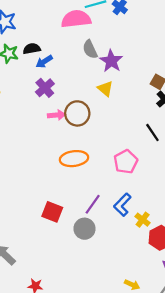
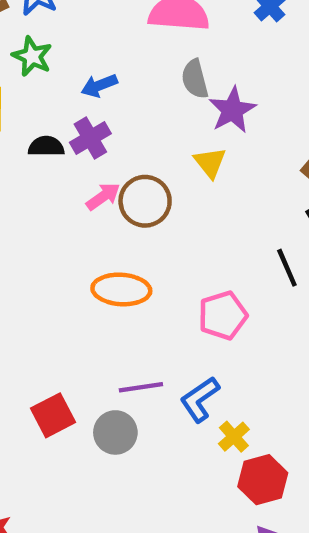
black semicircle: (32, 49) -> (46, 146), moved
pink arrow: (56, 115) -> (103, 196), turned -42
purple line: (93, 204) -> (141, 387), turned 35
red square: (52, 212) -> (53, 415), moved, turned 30

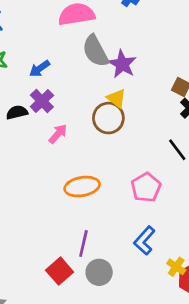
gray semicircle: (195, 79) -> (95, 51), size x1.4
brown circle: (145, 201) -> (108, 118), moved
purple line: (141, 387) -> (83, 244), moved, turned -55
yellow cross: (234, 437) -> (176, 267), moved

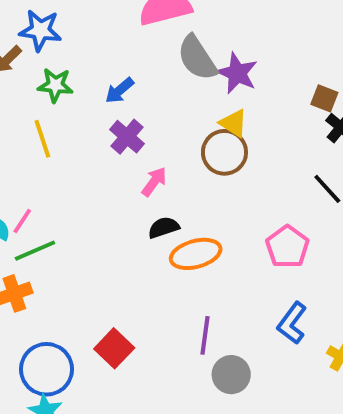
black semicircle: (17, 112) -> (164, 228), moved
red square: (60, 271) -> (114, 348), moved

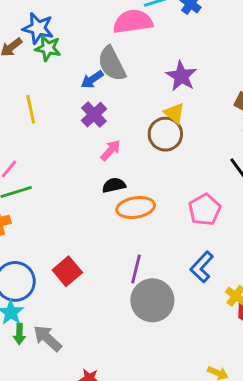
gray semicircle: (197, 58) -> (112, 64), moved
green star: (55, 85) -> (48, 48), moved
gray circle: (231, 375) -> (152, 300), size x1.5

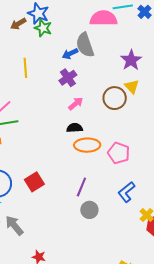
yellow triangle: (174, 113) -> (132, 86), moved
pink pentagon: (205, 210) -> (119, 153), moved, turned -30
gray circle: (152, 300) -> (89, 210), size x0.6

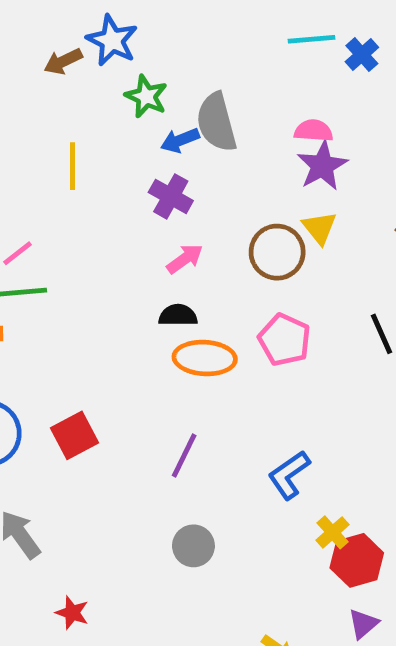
pink semicircle: (104, 18) -> (314, 131), moved, size x0.6
green star: (43, 28) -> (146, 96), moved
purple cross: (68, 78) -> (171, 196), turned -30
pink pentagon: (119, 153) -> (284, 340), moved
gray circle: (89, 210) -> (193, 546), moved

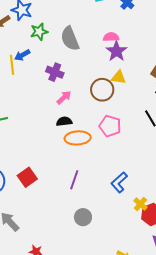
green star: (146, 96) -> (39, 32), turned -30
blue arrow: (180, 140) -> (22, 55), moved
yellow triangle: (319, 228) -> (119, 77), turned -35

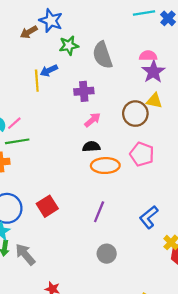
purple cross: (55, 72) -> (84, 91), turned -30

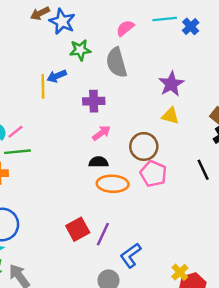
brown arrow: (29, 32) -> (40, 13), moved
pink semicircle: (148, 56) -> (125, 28), moved, turned -42
brown circle: (135, 114) -> (144, 146), moved
red square: (47, 206) -> (78, 229), moved
blue L-shape: (149, 217) -> (131, 255), moved

